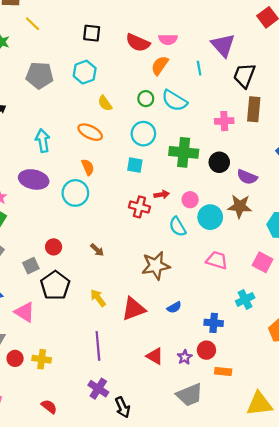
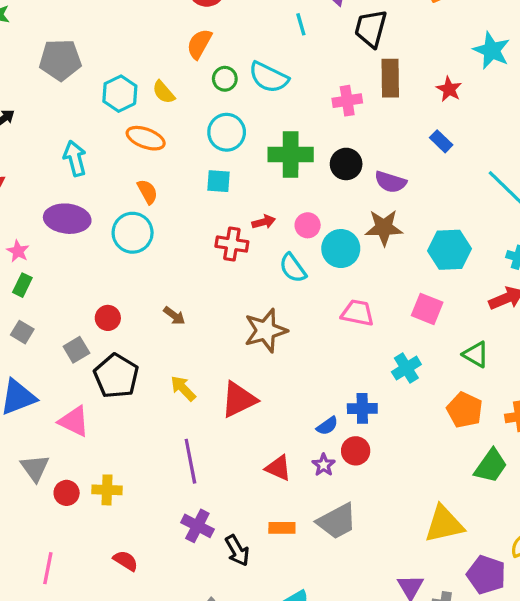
orange semicircle: (160, 65) -> (199, 44), moved
cyan hexagon: (85, 72) -> (120, 94), moved
blue semicircle: (174, 307) -> (327, 426), moved
orange rectangle: (223, 372) -> (282, 528), moved

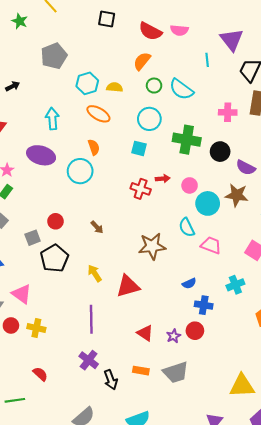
gray pentagon: (60, 60) -> (54, 56), turned -30
yellow semicircle: (164, 92) -> (115, 87), turned 126
cyan semicircle: (293, 268) -> (187, 227), moved
pink triangle: (74, 421) -> (22, 294), moved
blue semicircle: (327, 426) -> (189, 283), moved

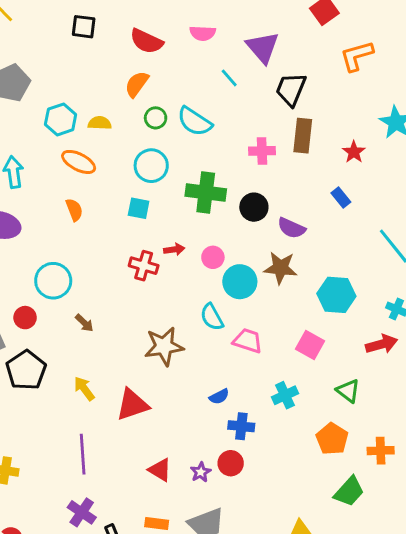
pink semicircle: (179, 30) -> (203, 33), moved
cyan line: (207, 60) -> (229, 78), turned -32
cyan circle: (80, 171) -> (53, 281), moved

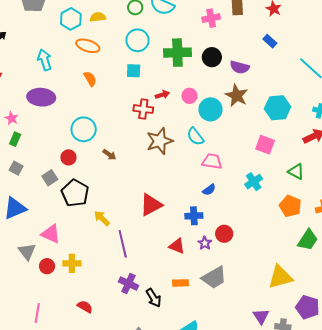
brown star: (281, 268) -> (237, 96), turned 30
pink trapezoid: (248, 341) -> (212, 161), moved
brown star: (164, 346) -> (160, 141), moved
yellow arrow: (84, 389) -> (102, 218), moved
blue cross: (241, 426) -> (194, 216), moved

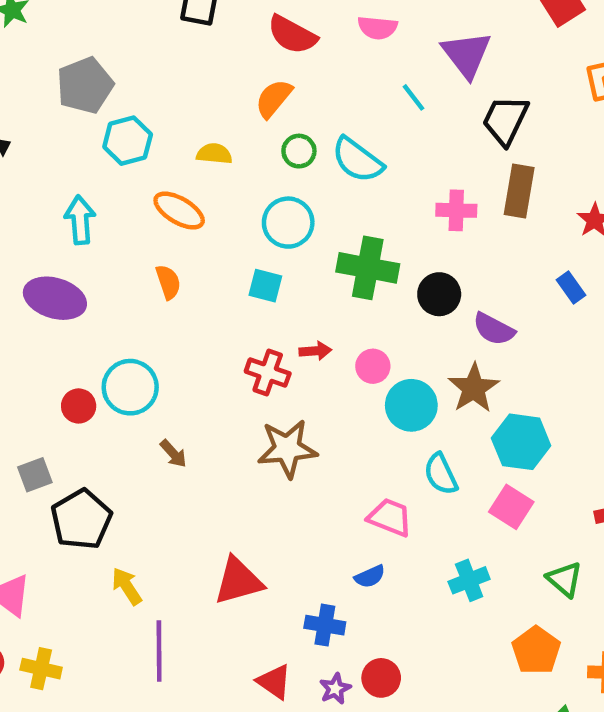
cyan hexagon: (71, 19) -> (128, 141), moved
cyan hexagon: (278, 108) -> (521, 442), moved
cyan semicircle: (195, 137) -> (441, 474), moved
red circle: (68, 157) -> (79, 406), moved

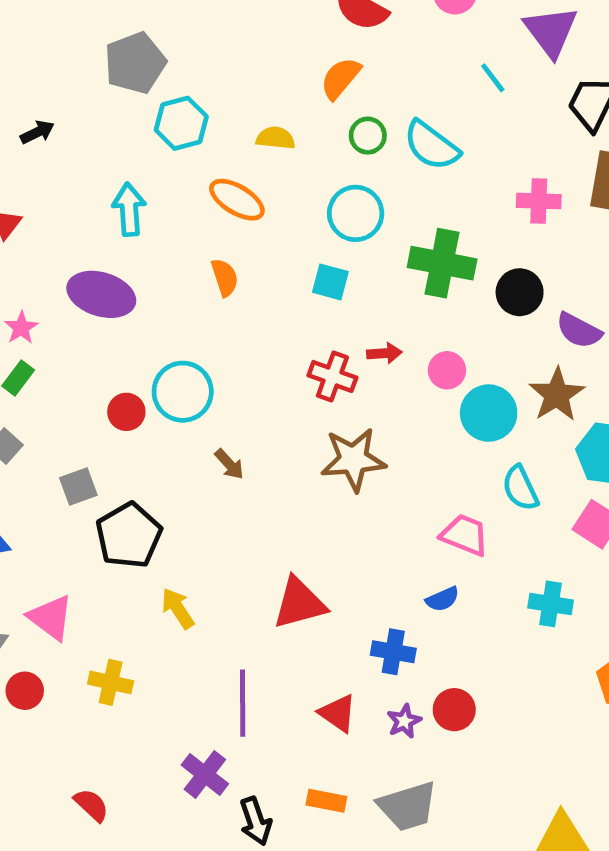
cyan cross: (469, 580) -> (551, 604), turned 30
purple line: (159, 651) -> (243, 703), moved
yellow cross: (41, 669) -> (111, 682), moved

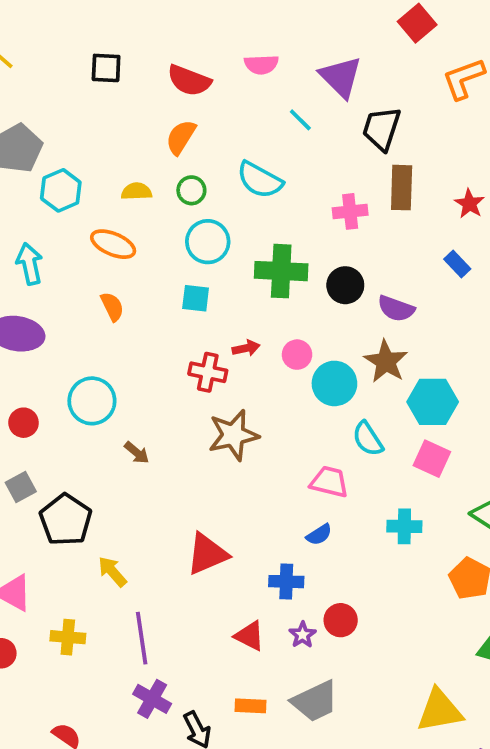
green circle: (368, 136) -> (191, 190), moved
red circle: (126, 412) -> (24, 423), moved
purple line: (243, 703) -> (142, 638), moved

